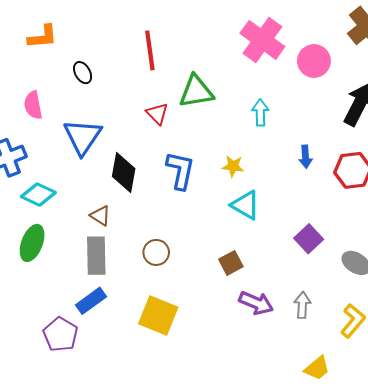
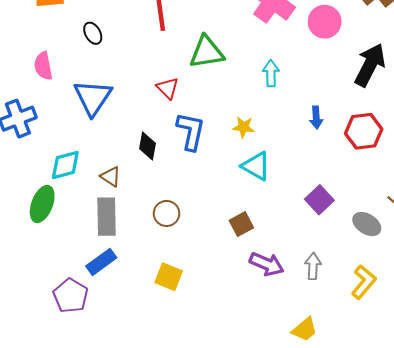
red triangle: (157, 114) -> (168, 88), moved
black diamond: (124, 172) -> (148, 146), moved, size x0.7
cyan diamond: (38, 195) -> (65, 165), moved, turned -40
yellow square: (158, 316) -> (169, 277), size x0.7
yellow trapezoid: (317, 368) -> (305, 329), moved

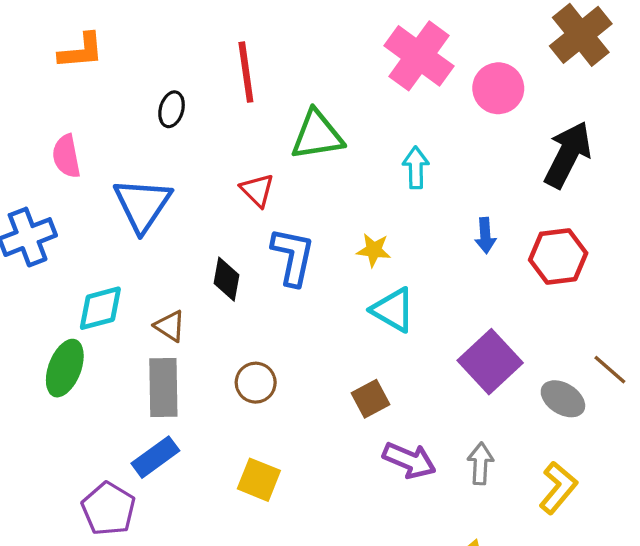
black ellipse: (93, 33) -> (172, 109), moved, turned 45
purple square: (319, 200) -> (490, 362), size x1.4

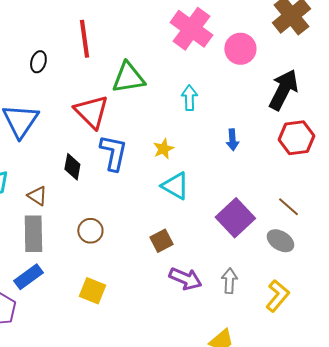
red triangle: (257, 190) -> (91, 112), size x1.6
yellow star: (374, 250) -> (163, 149), turned -30
red hexagon: (558, 256) -> (296, 138), moved
brown line: (610, 370) -> (288, 207), moved

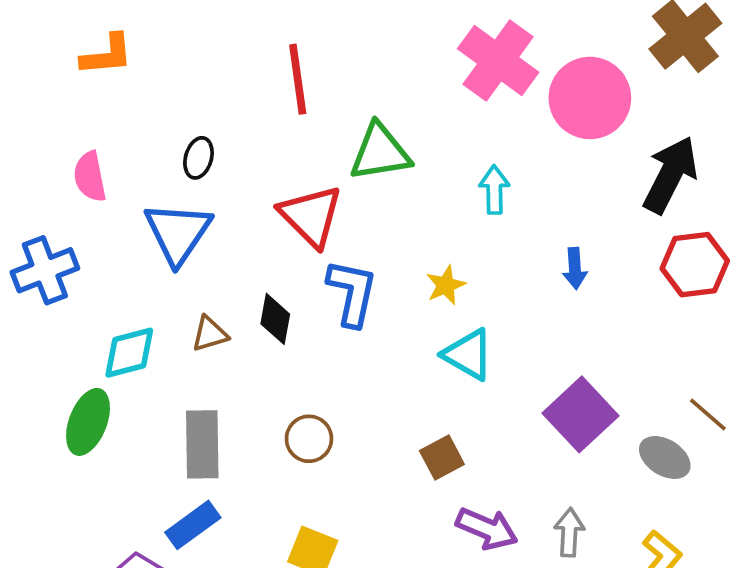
pink circle: (240, 49) -> (590, 98), size x1.4
black ellipse: (38, 62) -> (198, 158), moved
brown triangle: (37, 196) -> (210, 334), moved, turned -50
brown line: (288, 207) -> (708, 414), moved

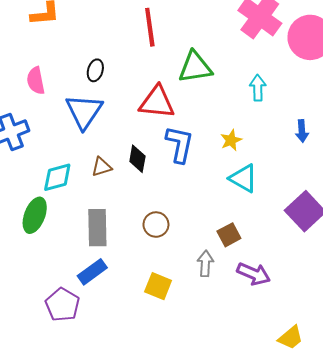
red triangle: (311, 216) -> (157, 102), turned -39
gray arrow: (569, 532) -> (205, 264), moved

